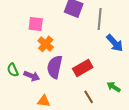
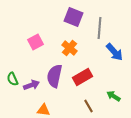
pink square: (36, 24) -> (36, 42), moved, turned -35
orange cross: (46, 44) -> (70, 48), moved
purple arrow: (32, 76) -> (32, 85), turned -42

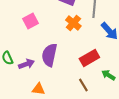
orange cross: (70, 48) -> (73, 23), moved
red rectangle: (82, 77) -> (89, 58), moved

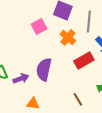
pink square: (30, 21) -> (39, 26), moved
red rectangle: (89, 58) -> (84, 60), moved

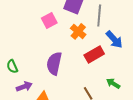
purple arrow: (21, 78) -> (24, 86), moved

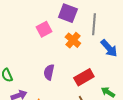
red rectangle: (94, 54) -> (84, 77), moved
purple semicircle: (54, 63) -> (49, 72), size x0.7

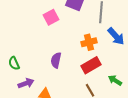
orange cross: (73, 40) -> (89, 42), moved, turned 35

